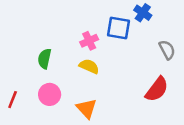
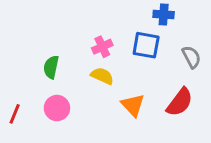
blue cross: (143, 13) -> (164, 15), turned -30
blue square: (119, 28) -> (146, 45), moved
orange triangle: (87, 108) -> (133, 105), moved

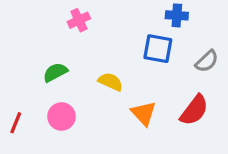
pink cross: (102, 47) -> (79, 20), moved
gray semicircle: (191, 57) -> (207, 61), turned 75
green semicircle: (51, 67) -> (55, 72), turned 50

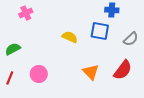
pink cross: (79, 20) -> (26, 13), moved
green semicircle: (55, 72) -> (13, 49), moved
yellow semicircle: (110, 82) -> (70, 37), moved

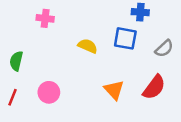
pink cross: (26, 13) -> (45, 18), moved, turned 32
green semicircle: (13, 49) -> (16, 61), turned -49

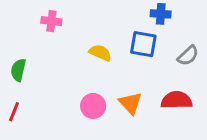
red semicircle: (154, 87) -> (177, 100), turned -128
pink circle: (49, 92) -> (93, 106), moved

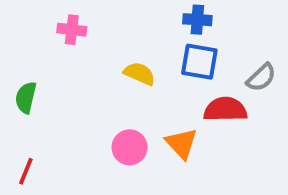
blue cross: (161, 14) -> (197, 20), moved
red semicircle: (177, 100) -> (225, 109), moved
red line: (14, 112) -> (26, 171), moved

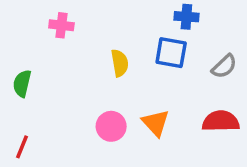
blue cross: (197, 20) -> (186, 17), moved
yellow semicircle: (140, 74) -> (120, 63), turned 56
red semicircle: (225, 109) -> (221, 121), moved

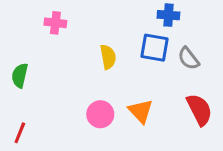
gray semicircle: (224, 66) -> (189, 58), moved, turned 95
red semicircle: (221, 121) -> (199, 110), turned 64

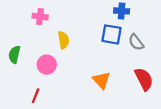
yellow semicircle: (108, 57) -> (63, 40), moved
pink circle: (100, 114) -> (47, 65), moved
red line: (20, 133) -> (36, 96), moved

